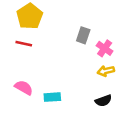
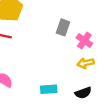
cyan rectangle: (52, 97) -> (49, 89), moved

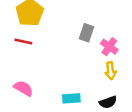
yellow arrow: (86, 63) -> (111, 71), turned -84

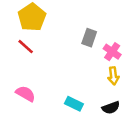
red line: (23, 42) -> (26, 47), turned 30
cyan rectangle: (71, 98) -> (74, 104), turned 30

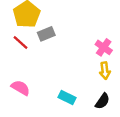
gray rectangle: (89, 38) -> (46, 34), moved, turned 49
black semicircle: (111, 108) -> (102, 101), turned -35

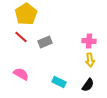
gray rectangle: (46, 34) -> (45, 42), moved
pink cross: (104, 47) -> (89, 41), turned -32

